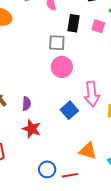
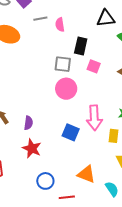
pink square: (98, 26) -> (94, 66), moved
blue square: (69, 110) -> (71, 132), turned -30
blue circle: (47, 169) -> (45, 181), moved

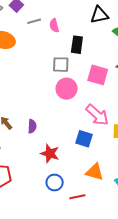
pink square: (94, 66) -> (98, 75), moved, size x1.5
pink arrow: (94, 118) -> (97, 115), turned -40
blue square: (71, 132) -> (84, 139), moved
red star: (32, 148) -> (50, 153), moved

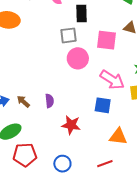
blue circle: (55, 182) -> (62, 164), moved

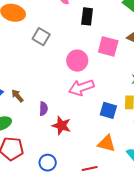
gray square: (68, 35) -> (41, 37), moved, turned 30
pink arrow: (112, 80) -> (81, 88), moved, turned 120
purple semicircle: (49, 101) -> (43, 109), moved
blue square: (103, 105) -> (108, 110), moved

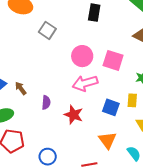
pink square: (108, 46) -> (113, 60), moved
red star: (61, 126) -> (74, 115), moved
orange triangle: (107, 143) -> (107, 140), turned 36

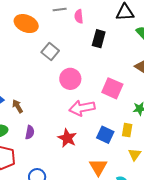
pink circle: (82, 56) -> (70, 79), moved
purple semicircle: (46, 102) -> (30, 132), moved

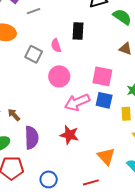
pink semicircle: (79, 16) -> (56, 46), moved
purple semicircle: (30, 132) -> (32, 138), size x1.6
blue square: (105, 135) -> (104, 100), moved

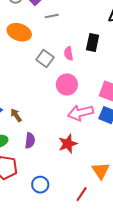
red star: (69, 135) -> (68, 144), turned 30
purple semicircle: (32, 138) -> (30, 141), size x0.7
red line: (91, 182) -> (82, 194), turned -49

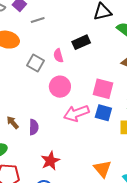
black rectangle: (93, 43) -> (81, 42), turned 60
purple semicircle: (30, 141) -> (34, 127), moved
red star: (68, 144) -> (50, 161), moved

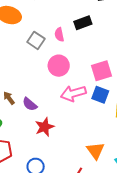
pink square: (103, 89) -> (101, 71), turned -35
purple semicircle: (34, 127) -> (30, 104), turned 126
red star: (50, 161) -> (45, 127), moved

